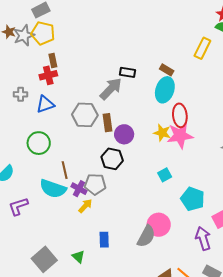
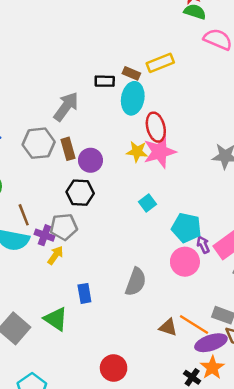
yellow rectangle: (202, 48) -> (160, 63), moved, turned 50
black rectangle: (127, 72) -> (105, 81), moved
pink circle: (159, 225) -> (185, 262), moved
purple arrow: (203, 238) -> (203, 245), moved, size x0.6
green triangle: (78, 257) -> (56, 319), size x1.5

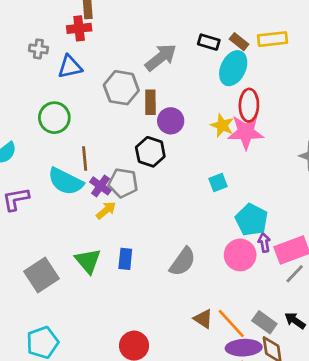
green triangle: (56, 319) -> (88, 261), moved

